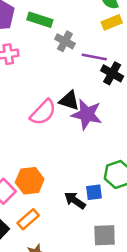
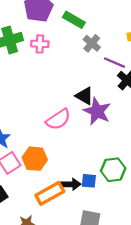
pink semicircle: (43, 112) -> (58, 119), moved
black arrow: (75, 200) -> (71, 184), turned 132
orange rectangle: (28, 219) -> (50, 193), moved, size x1.4

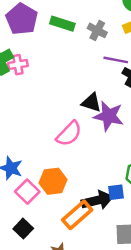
gray cross: (92, 43) -> (97, 30), moved
pink cross: (40, 44) -> (18, 65), moved
black arrow: (71, 184) -> (97, 200), size x1.4

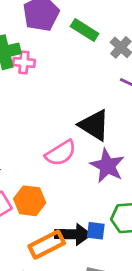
black triangle: (91, 103) -> (94, 125), size x1.4
purple star: (109, 116) -> (107, 166), moved

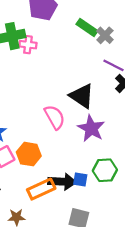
green rectangle: (85, 30) -> (87, 27), moved
pink semicircle: (61, 153) -> (55, 117), turned -90

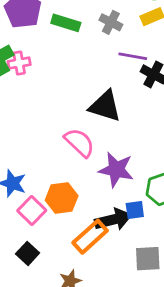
green rectangle: (87, 27) -> (66, 23), moved
purple star: (91, 128) -> (116, 170), moved

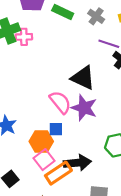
purple star: (116, 170) -> (84, 108), moved
blue square: (135, 210) -> (56, 129), moved
pink square: (32, 211) -> (44, 160), moved

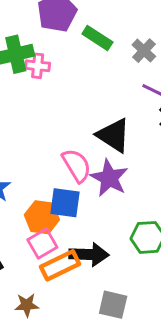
blue square: (56, 129) -> (65, 203), size x1.5

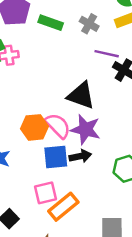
orange hexagon: (42, 217) -> (34, 127), moved
pink square: (42, 243) -> (45, 193), turned 30
black arrow: (89, 254) -> (80, 156), moved, size x0.7

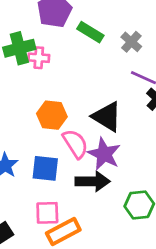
orange hexagon: (34, 127) -> (52, 115), moved
black arrow: (80, 156) -> (93, 181), size x1.4
blue square: (56, 157) -> (45, 168), moved

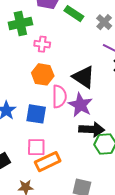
pink cross: (39, 58) -> (42, 44), moved
pink semicircle: (75, 144) -> (59, 96), turned 30
black arrow: (93, 181) -> (92, 129), moved

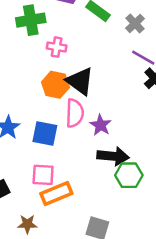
black triangle: (84, 77) -> (80, 81), moved
purple star: (80, 105) -> (101, 125), size x0.7

